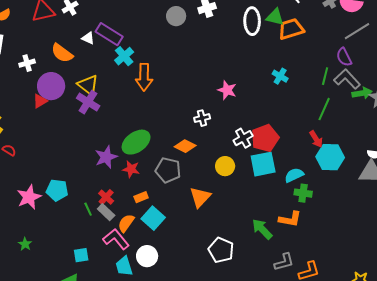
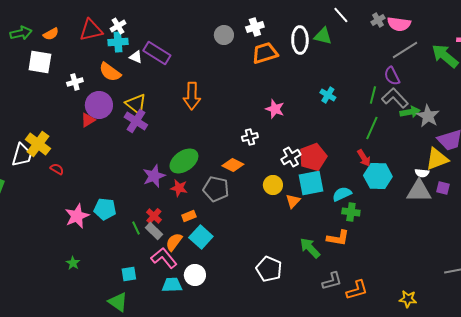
orange trapezoid: (291, 29) -> (265, 53), moved
cyan cross: (124, 56) -> (118, 42), moved, turned 36
orange triangle: (200, 197) -> (293, 201), moved, size x0.7
cyan trapezoid: (124, 266) -> (172, 285), turned 105

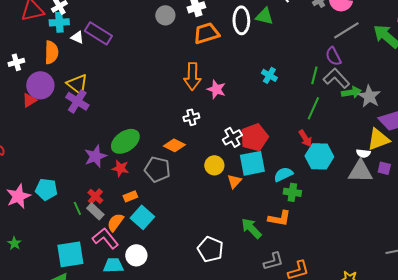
orange semicircle: (110, 72) -> (51, 52), turned -125
orange arrow: (192, 96) -> (192, 76), moved
cyan square: (129, 274) -> (70, 254), size x1.8

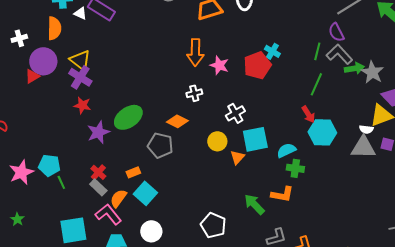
red pentagon: (254, 137) -> (257, 65), moved
red star: (120, 168) -> (82, 105), moved
green line: (77, 208) -> (61, 182), moved
white circle: (136, 255) -> (151, 231), moved

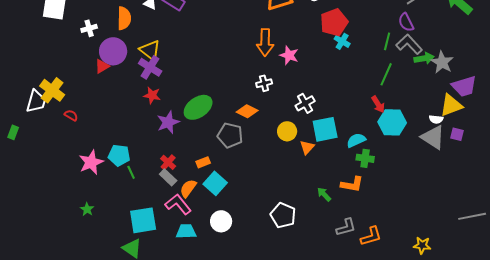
red pentagon: (257, 65) -> (334, 22), moved
gray triangle: (363, 147) -> (433, 137), turned 32
green arrow: (254, 204) -> (324, 194), size x0.7

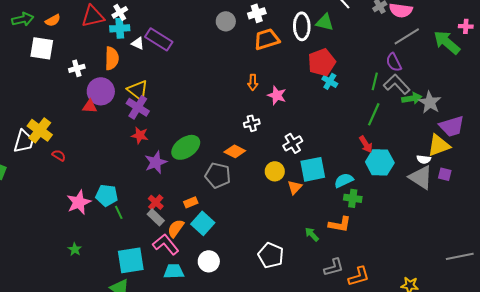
orange arrow: (265, 42) -> (253, 82), size x0.6
red triangle: (102, 66) -> (90, 106), turned 35

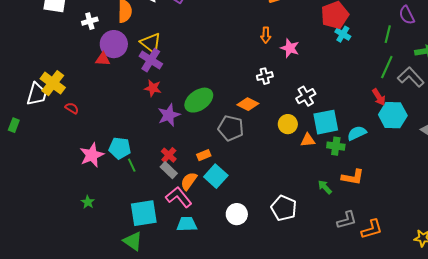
gray L-shape: (397, 84) -> (411, 77), moved
orange triangle: (295, 187) -> (308, 140), turned 42
green cross: (353, 198) -> (336, 146), moved
white circle: (209, 261) -> (237, 214), moved

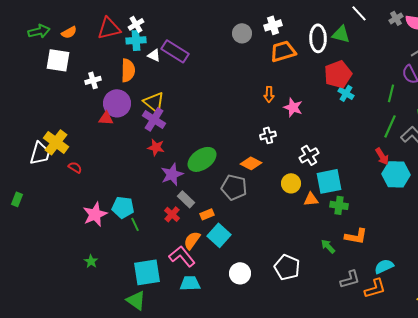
green rectangle: (14, 125) -> (17, 199), moved
cyan semicircle: (357, 133) -> (384, 266), moved
gray rectangle: (169, 170) -> (186, 199), moved

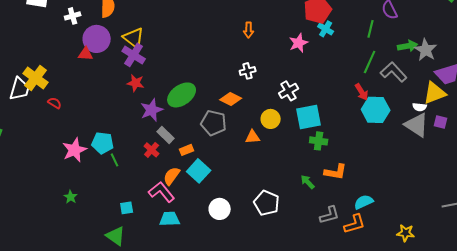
pink star: (293, 107) -> (299, 43), moved, turned 30
orange triangle: (311, 199) -> (253, 137), moved
cyan square: (147, 272) -> (127, 208), size x0.5

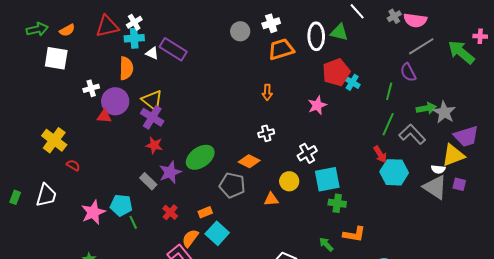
white cross: (73, 16) -> (91, 88), moved
cyan cross: (326, 29) -> (352, 82), moved
white trapezoid: (20, 89) -> (46, 195), moved
gray rectangle: (166, 135) -> (148, 181), moved

